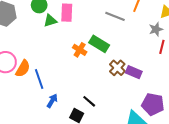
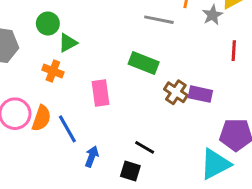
pink rectangle: (67, 13) -> (101, 93), moved
gray star: (156, 29) -> (212, 15), moved
orange cross: (80, 50) -> (53, 71), moved

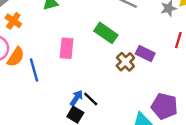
orange cross: (53, 71) -> (13, 21), moved
purple rectangle: (200, 94) -> (145, 53), moved
blue arrow: (92, 156) -> (76, 98), moved

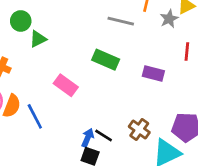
pink rectangle: (67, 48) -> (66, 85), turned -48
brown cross: (125, 62) -> (139, 129), moved

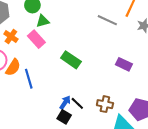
green rectangle: (106, 60) -> (71, 60), moved
pink rectangle: (66, 85) -> (36, 39), moved
brown cross: (139, 129) -> (105, 104), turned -35

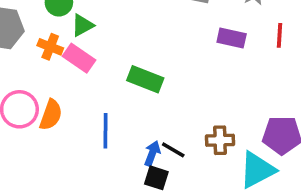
orange cross: (11, 37) -> (50, 47), moved
purple rectangle: (124, 64) -> (232, 38), moved
blue line: (29, 79) -> (105, 131), moved, turned 30

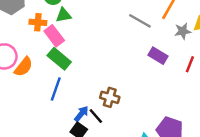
orange cross: (50, 47) -> (38, 22), turned -35
green rectangle: (145, 79) -> (59, 59), moved
brown cross: (220, 140) -> (110, 97), moved

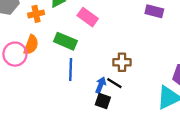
pink rectangle: (54, 36) -> (88, 17), moved
orange semicircle: (24, 67) -> (31, 45), moved

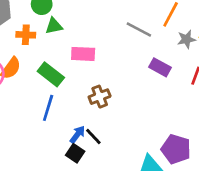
pink rectangle: (88, 17) -> (83, 54), turned -48
brown cross: (122, 62) -> (100, 97), moved, turned -36

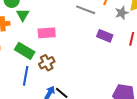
green triangle: (54, 26) -> (23, 15), turned -40
brown cross: (100, 97) -> (47, 63), moved

